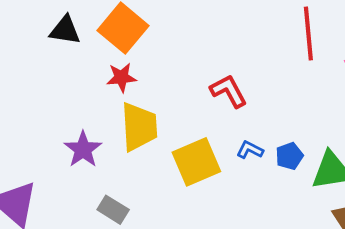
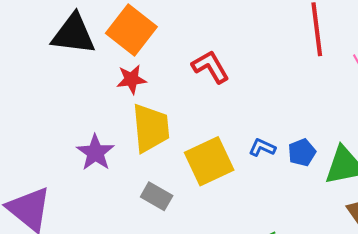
black triangle: (65, 30) -> (73, 34), size x1.4
red L-shape: (229, 91) -> (211, 67), moved
gray rectangle: (113, 210) -> (157, 196), moved

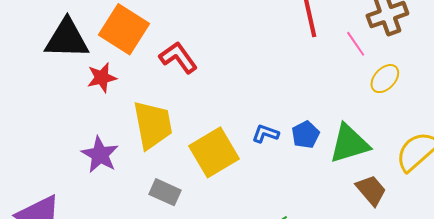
red L-shape: (211, 67) -> (178, 57), moved
red star: (131, 79) -> (102, 78), moved

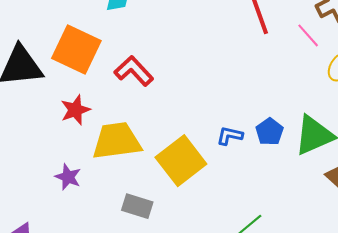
red star: (102, 78) -> (75, 110), moved
yellow trapezoid: (153, 125) -> (117, 141), turned -80
purple star: (100, 155) -> (68, 177), size x0.7

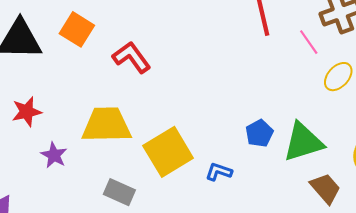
orange square: (76, 49) -> (77, 29), size x0.7
red star: (75, 110) -> (27, 112), moved
blue L-shape: (230, 136) -> (219, 172), moved

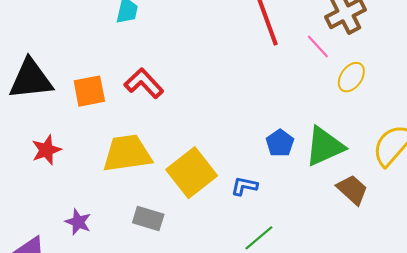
orange square: (77, 29) -> (89, 91), moved, turned -36
purple star: (54, 155) -> (78, 222), moved

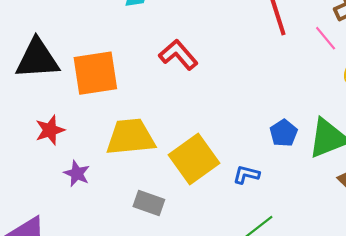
red L-shape: (144, 83) -> (178, 55), moved
orange square: (89, 91) -> (95, 73), size x1.4
purple star: (78, 222) -> (77, 173), moved

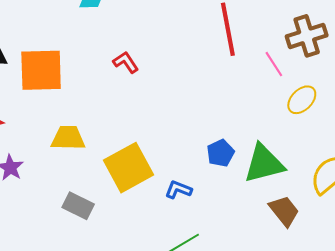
red L-shape: (178, 55) -> (126, 62), size x0.7
yellow trapezoid: (131, 137) -> (68, 138), size x0.7

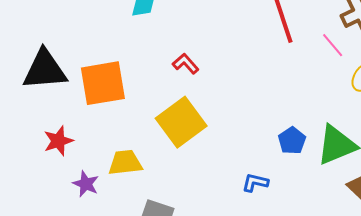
yellow trapezoid: (68, 138) -> (125, 163), moved
yellow square: (128, 168) -> (181, 122), moved

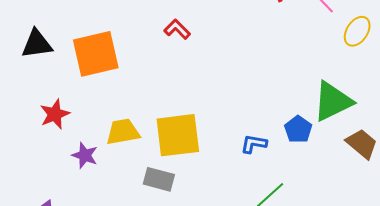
black triangle: (45, 70) -> (37, 44), size x0.7
yellow square: (181, 122) -> (178, 135), moved, turned 33
blue pentagon: (292, 141) -> (298, 129), moved

